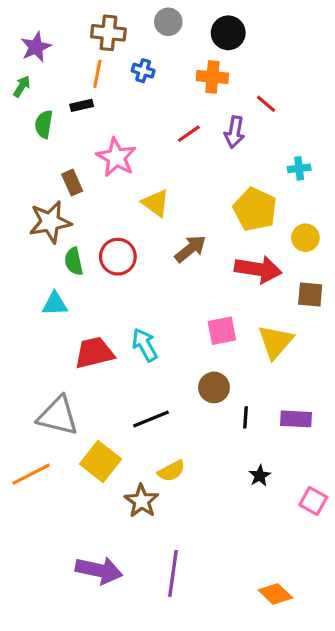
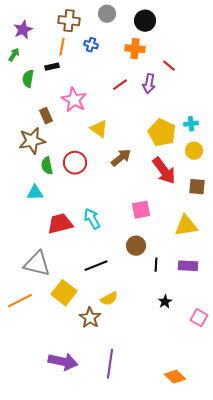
cyan cross: (299, 168) -> (191, 124), moved
red arrow: (258, 269) -> (164, 171), turned 44
yellow triangle: (275, 342) -> (186, 226), moved, turned 40

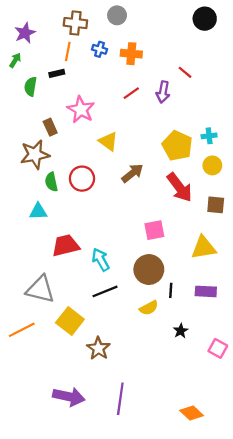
black circle: (145, 21) -> (205, 19), moved
orange cross: (135, 49) -> (131, 54), moved
cyan arrow: (92, 219) -> (101, 260), moved
brown circle: (136, 246) -> (149, 270), size x1.4
yellow semicircle: (109, 299) -> (149, 308), moved

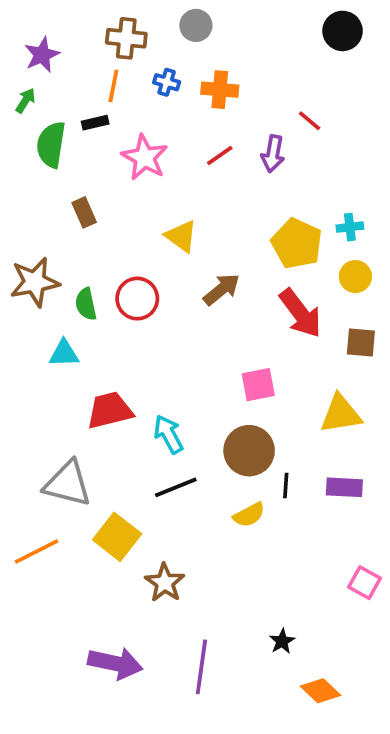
green semicircle: (30, 87) -> (51, 145), size x1.4
pink star: (81, 110) -> (145, 157), moved
brown star: (35, 154) -> (35, 282), moved
black star: (181, 331) -> (282, 641), moved

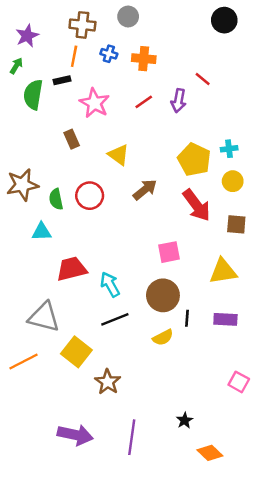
brown rectangle: (84, 212) -> (72, 139), moved

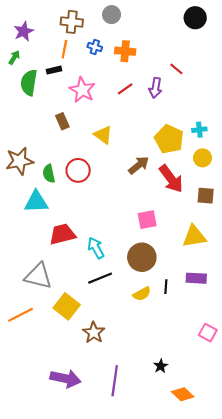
brown arrow: (145, 190) -> (139, 165), moved
cyan triangle: (42, 232) -> (36, 202), size x1.4
black line: (187, 318) -> (166, 287), moved

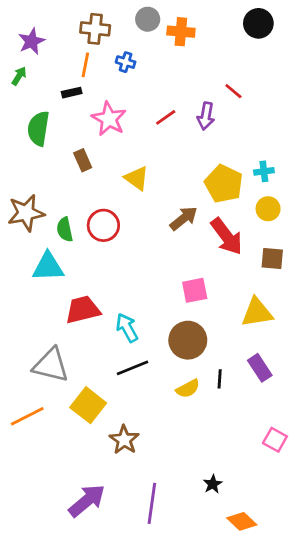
orange cross: (125, 51) -> (181, 32), moved
green semicircle: (29, 83) -> (38, 128), moved
purple rectangle: (196, 278) -> (260, 368), turned 54
purple arrow: (66, 379) -> (87, 501), turned -52

